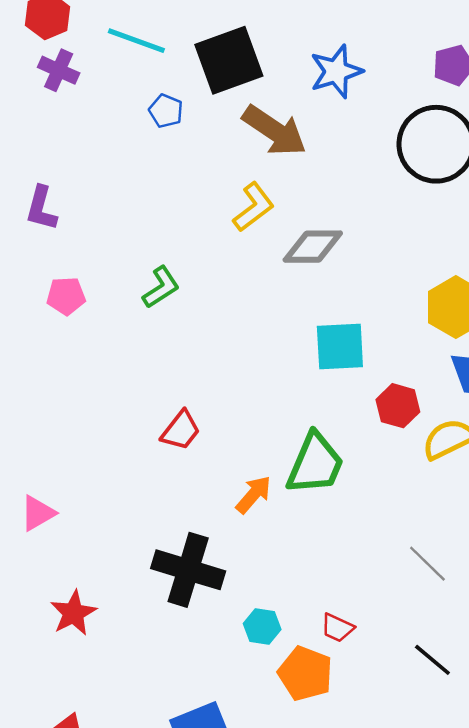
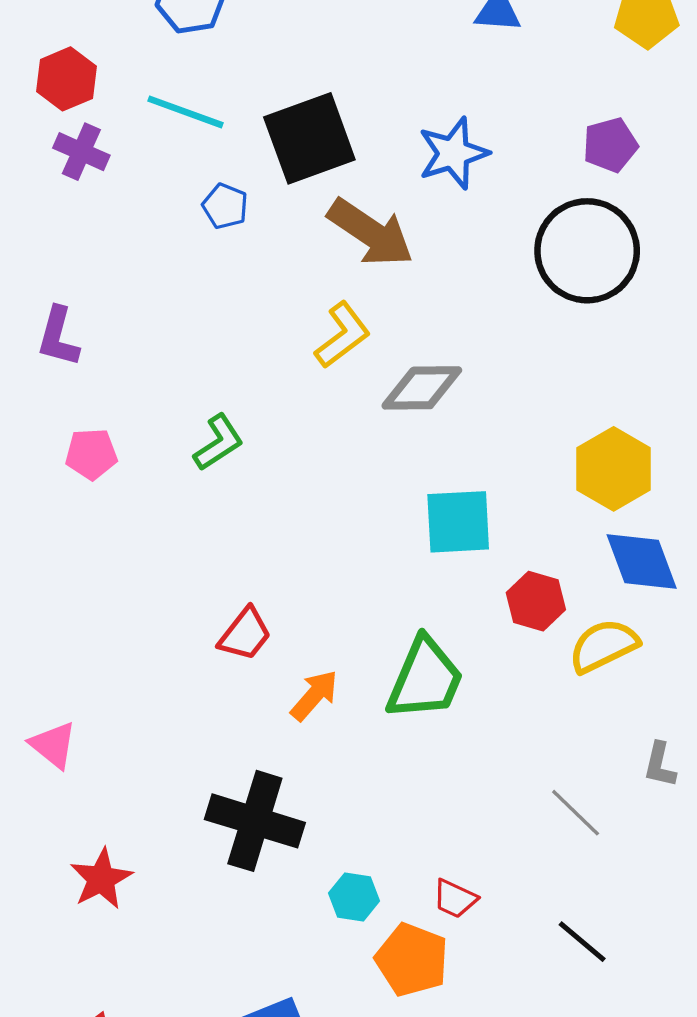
orange arrow: (254, 495) -> (314, 695), moved
pink triangle: (38, 513) -> (53, 745), turned -51

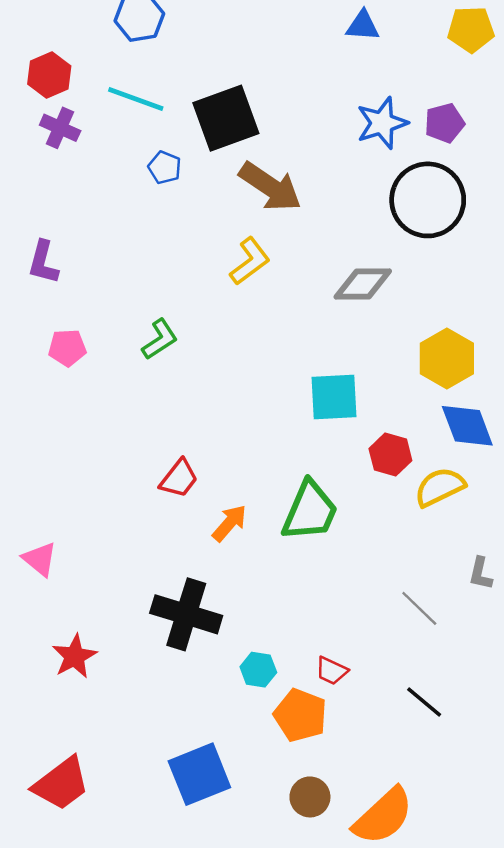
blue star: (453, 153) -> (382, 123), moved
gray diamond: (422, 388) -> (363, 284), moved

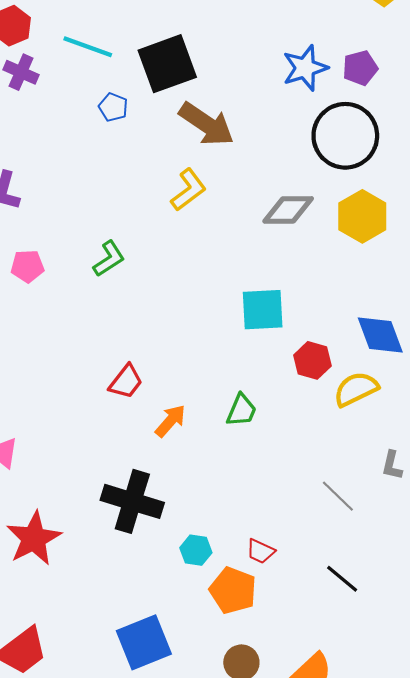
yellow hexagon: (447, 358) -> (362, 216), moved
green trapezoid: (310, 511) -> (241, 410), size x0.6
red star: (74, 656) -> (34, 538), size x1.4

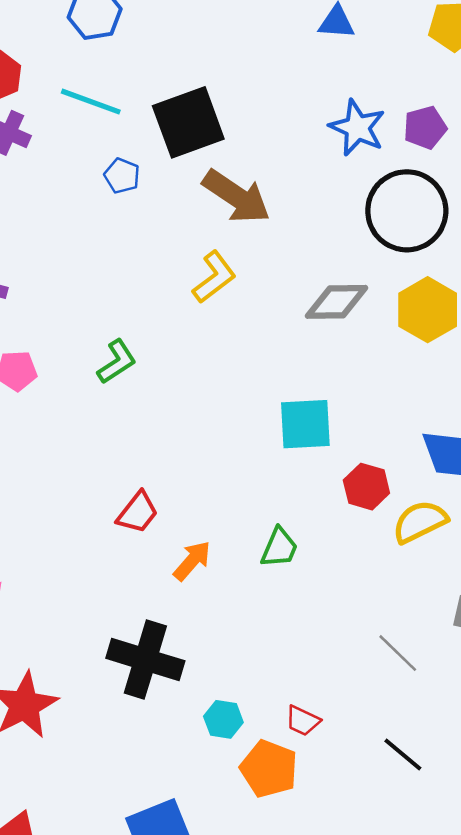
blue star: (305, 68) -> (357, 128), turned -30

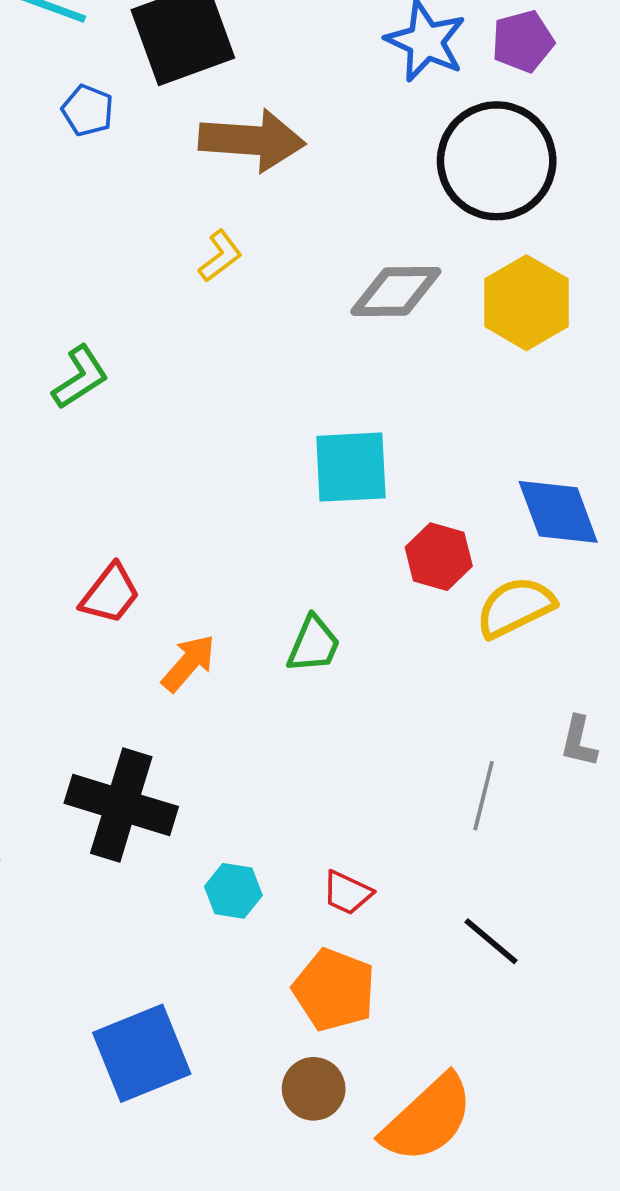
brown arrow: (236, 197) -> (252, 140), turned -30
yellow L-shape: (214, 277) -> (220, 256), size x0.7
gray line: (398, 653) -> (484, 796), turned 60
orange pentagon: (269, 769) -> (334, 990), moved

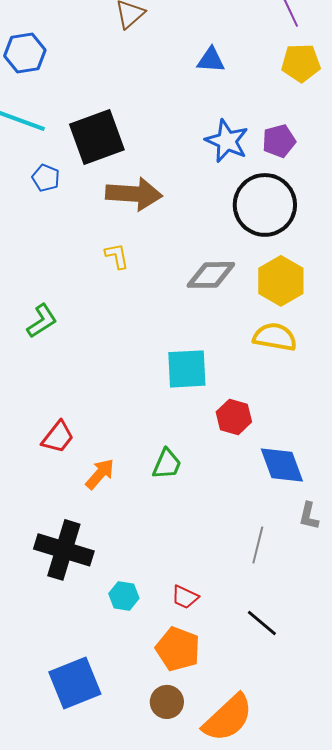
yellow L-shape: (220, 256) -> (117, 256), turned -64
blue diamond: (558, 512) -> (282, 465), moved
yellow semicircle: (515, 607) -> (275, 337), moved, turned 36

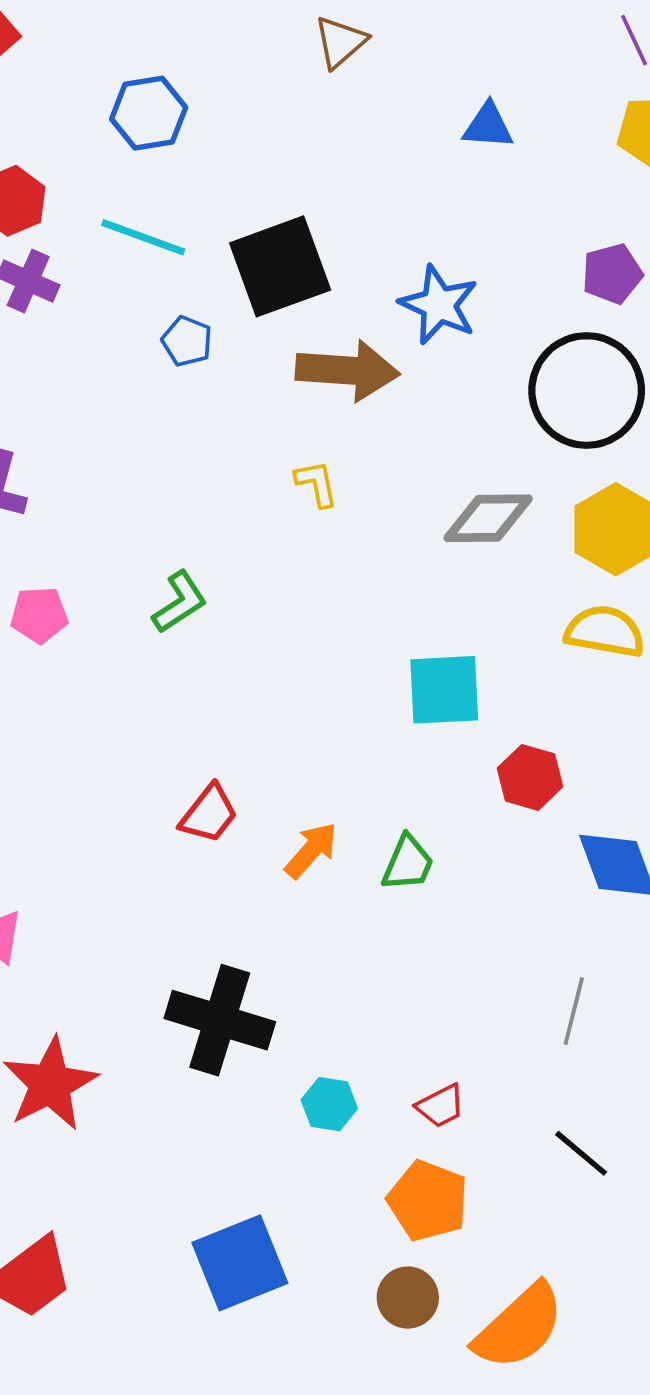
blue star: (227, 141) -> (439, 305), moved
orange arrow: (100, 474) -> (311, 850), moved
red trapezoid: (185, 597) -> (441, 1106), turned -52

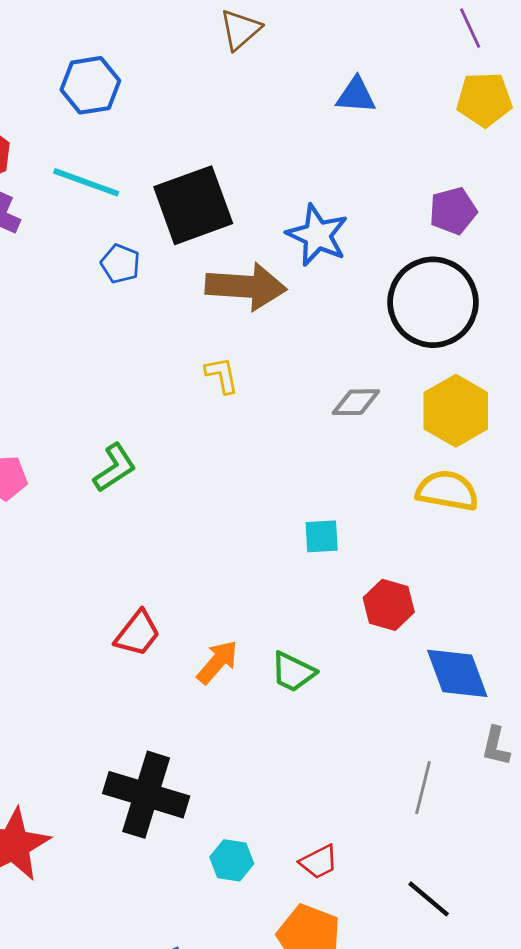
gray diamond: (488, 518) -> (356, 402), size x0.7
cyan square: (444, 690) -> (322, 536), size x0.6
green trapezoid: (408, 863) -> (293, 672), turned 93

